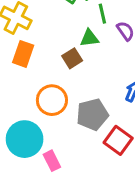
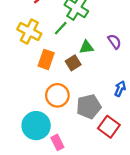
green line: (102, 14) -> (61, 28), moved, turned 56
orange rectangle: (23, 54) -> (46, 59), moved

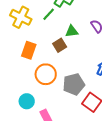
orange rectangle: (46, 59) -> (29, 50), moved
cyan circle: (36, 126) -> (27, 101), size x0.6

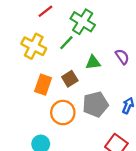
brown square: (60, 45) -> (70, 79), moved
gray pentagon: (74, 84) -> (95, 104), moved

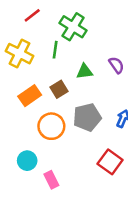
green line: (66, 43) -> (55, 50), turned -35
orange rectangle: (43, 85) -> (30, 96), turned 36

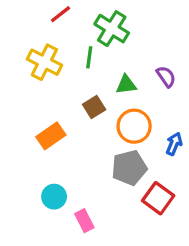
orange rectangle: (30, 96) -> (51, 136), moved
gray pentagon: (87, 117) -> (129, 168), moved
orange circle: (51, 126) -> (134, 126), moved

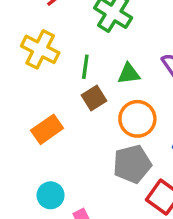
green line: (89, 57) -> (85, 67), moved

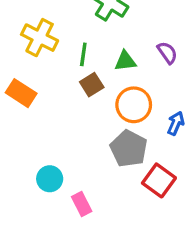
orange rectangle: (47, 129) -> (21, 93), moved, turned 68
gray pentagon: (132, 164) -> (129, 148), turned -30

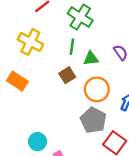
green line: (83, 54) -> (72, 47), moved

